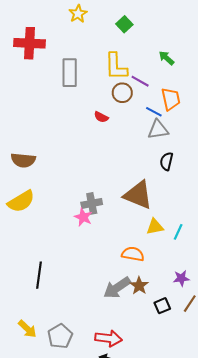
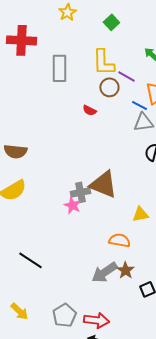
brown triangle: (138, 195) -> (103, 184), moved
black line: (39, 275) -> (30, 260), turned -65
gray pentagon: (60, 336) -> (64, 315), moved

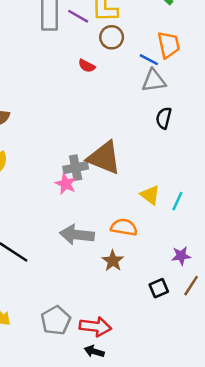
purple line: (126, 76) -> (78, 16), moved
yellow triangle: (140, 214) -> (150, 195), turned 48
brown star: (125, 270) -> (113, 261), moved
gray arrow: (104, 272) -> (77, 235), moved, turned 40

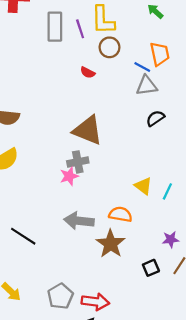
purple line: (78, 16) -> (80, 29), turned 42
black semicircle: (164, 118) -> (155, 118), turned 42
brown triangle: (104, 158) -> (88, 130), moved
pink star: (66, 184) -> (69, 176), turned 30
brown star: (113, 261) -> (111, 244), size x1.5

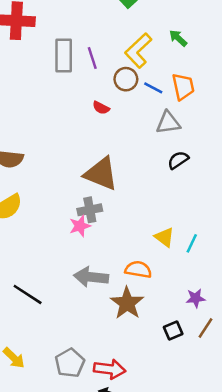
yellow L-shape: (103, 20) -> (138, 51), moved, turned 48
blue line: (142, 67) -> (153, 88), moved

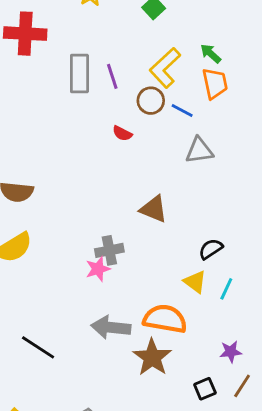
orange trapezoid: (183, 87) -> (215, 83), moved
black semicircle: (178, 160) -> (211, 249), moved
brown triangle: (101, 174) -> (154, 209), moved, size x0.7
orange semicircle: (138, 270) -> (165, 319), size x1.4

